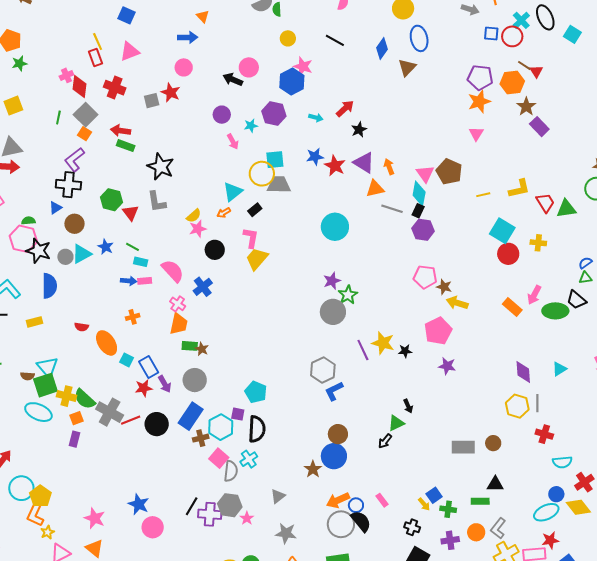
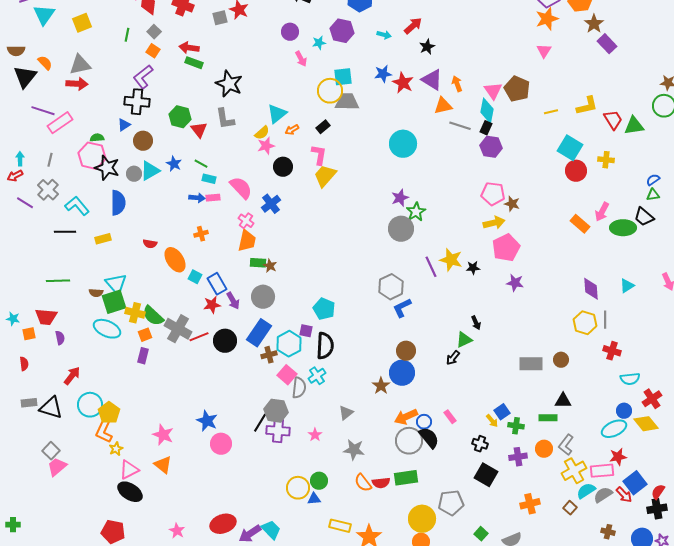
gray square: (86, 115) -> (154, 32), size x0.6
cyan triangle: (233, 192) -> (277, 114), moved
yellow arrow: (457, 303) -> (494, 223), moved, turned 150
gray hexagon: (230, 505) -> (276, 411), moved

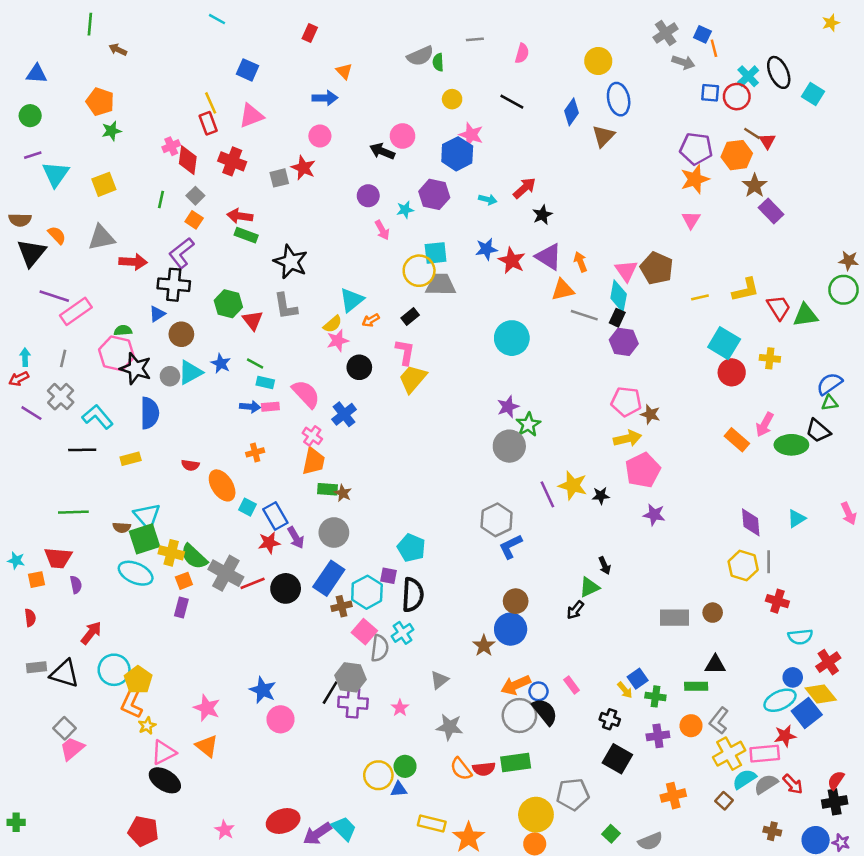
red arrow: (77, 84) -> (133, 262), moved
blue semicircle: (653, 180) -> (830, 384), size x1.5
blue square: (635, 483) -> (807, 713), moved

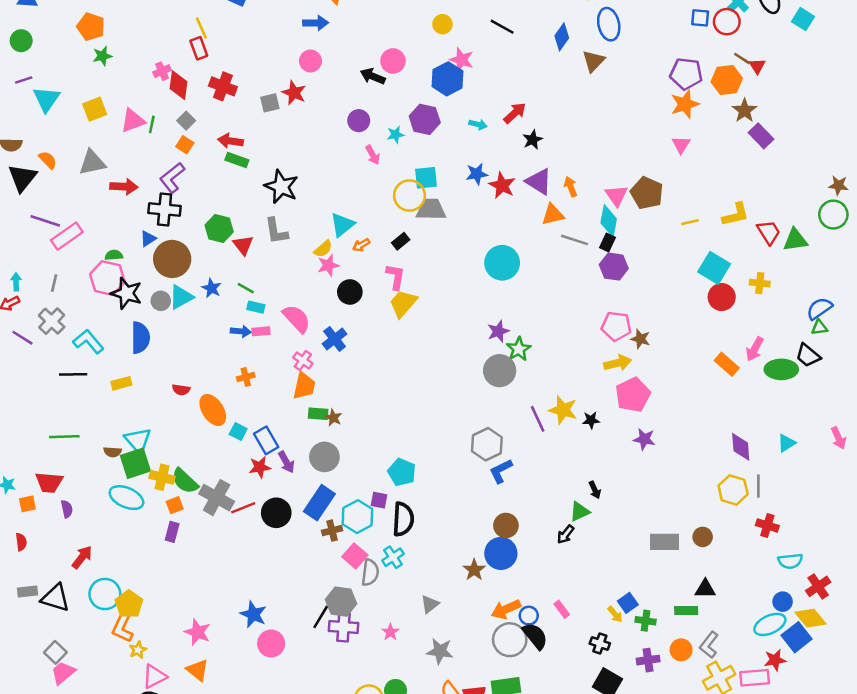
pink triangle: (251, 116) -> (133, 121), moved
brown circle: (181, 334) -> (172, 259), size x1.5

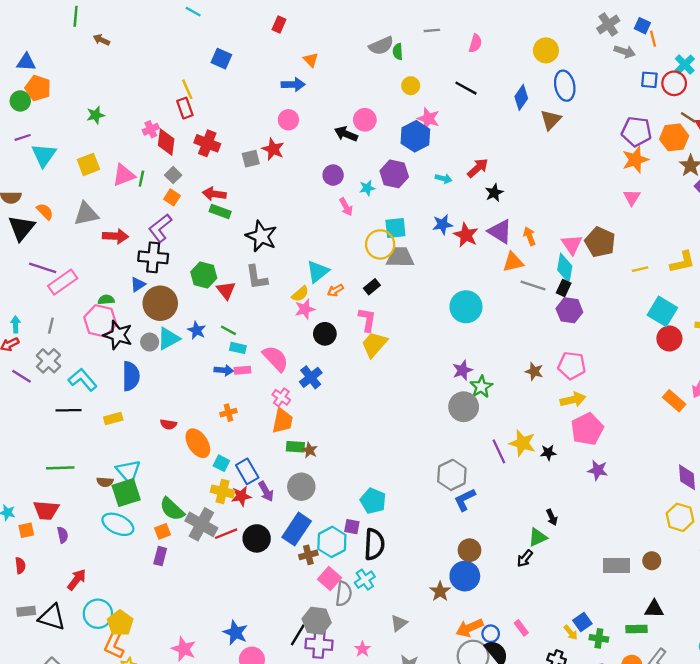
orange pentagon: (91, 27) -> (38, 88), moved
brown star: (640, 339) -> (534, 371), moved
yellow cross: (162, 477) -> (223, 491), moved

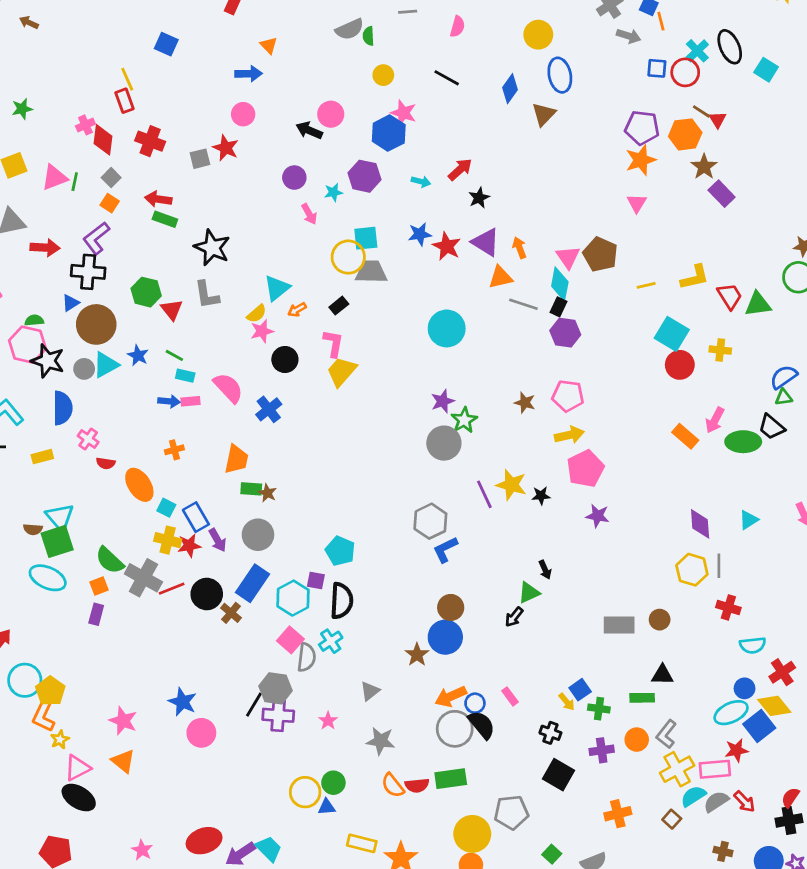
pink cross: (281, 397) -> (88, 439), moved
brown cross: (308, 555) -> (231, 613), moved, turned -36

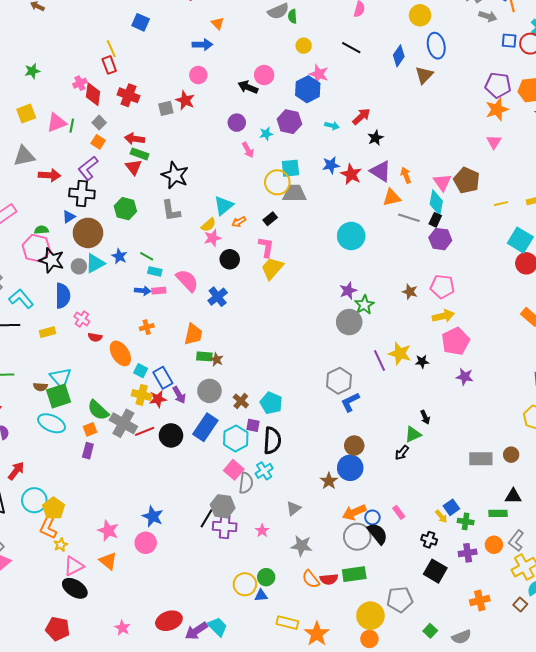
red triangle: (172, 310) -> (134, 167), moved
brown cross: (231, 613) -> (241, 401), moved
pink circle: (201, 733) -> (146, 543), moved

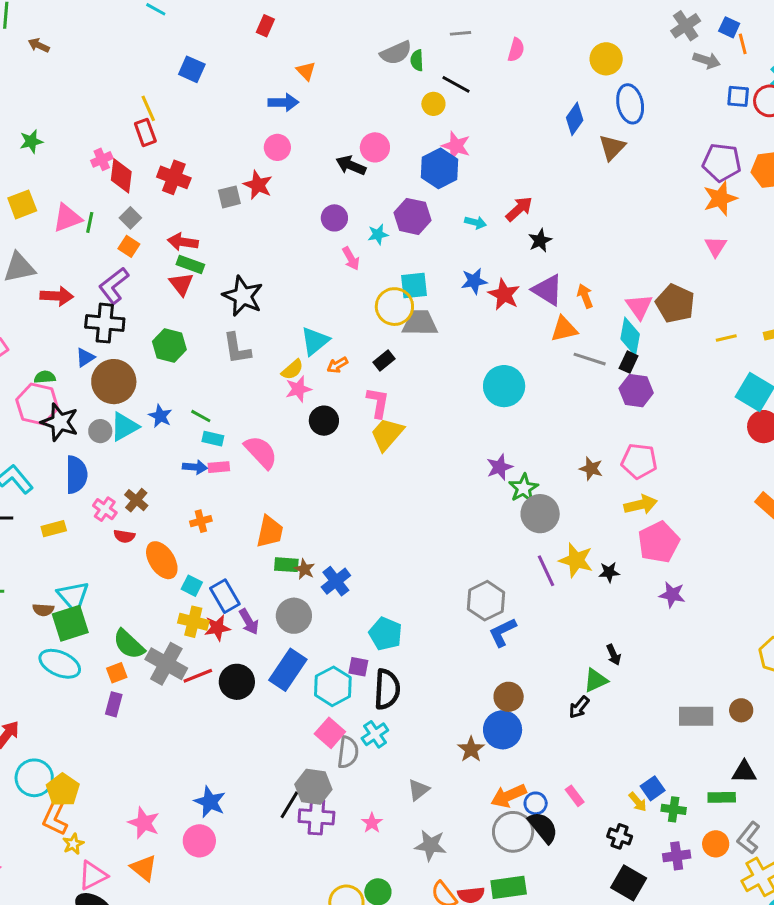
black line: (351, 48) -> (456, 84), moved
blue cross: (218, 297) -> (336, 581), moved
gray circle: (349, 322) -> (540, 514), moved
brown cross: (241, 401) -> (136, 500), moved

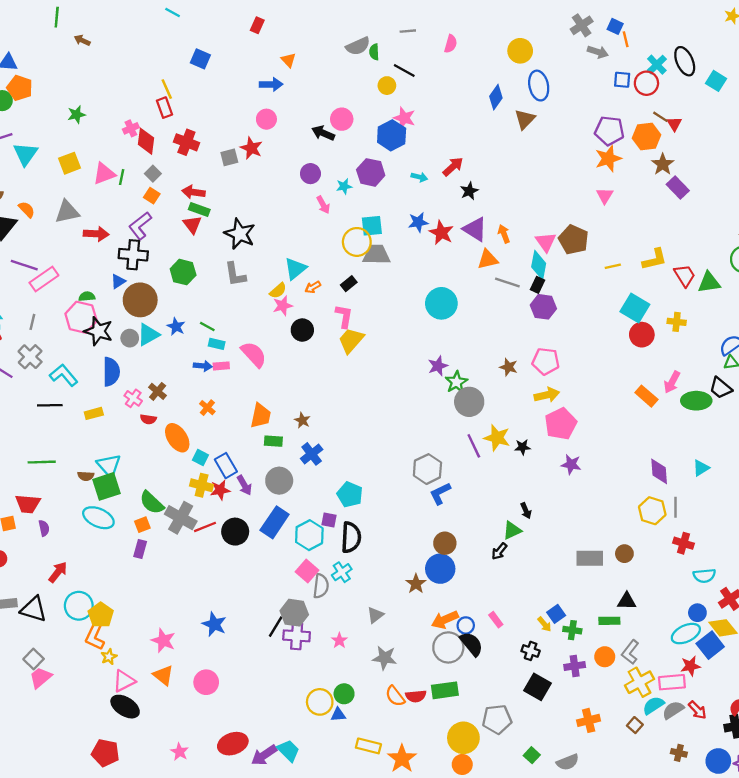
orange cross: (201, 521) -> (207, 408), turned -35
brown star: (304, 569) -> (302, 420), moved
pink circle: (199, 841) -> (206, 682), moved

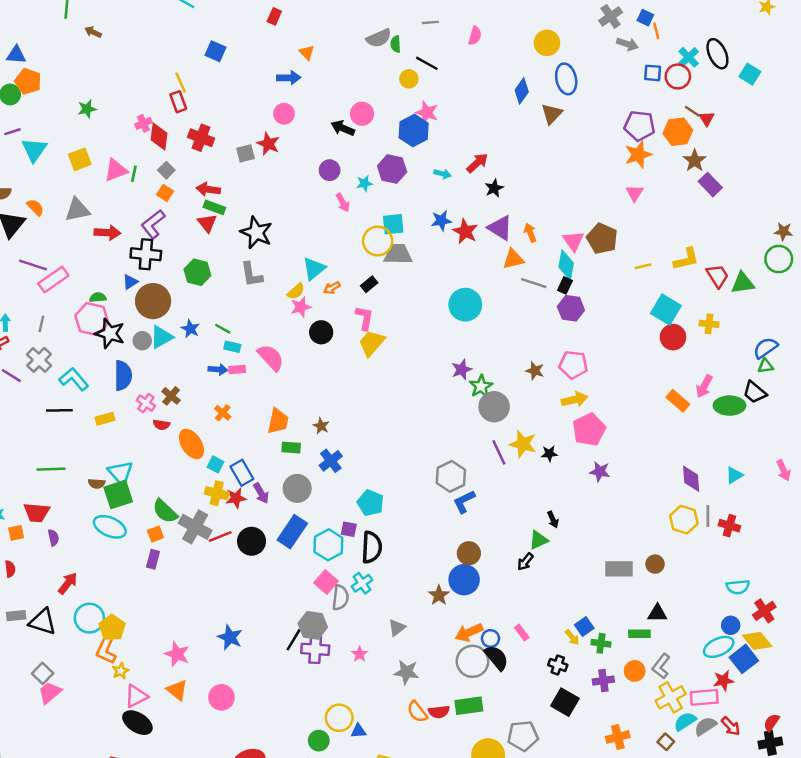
red cross: (684, 543) -> (729, 526), moved
green circle: (344, 694) -> (319, 741), moved

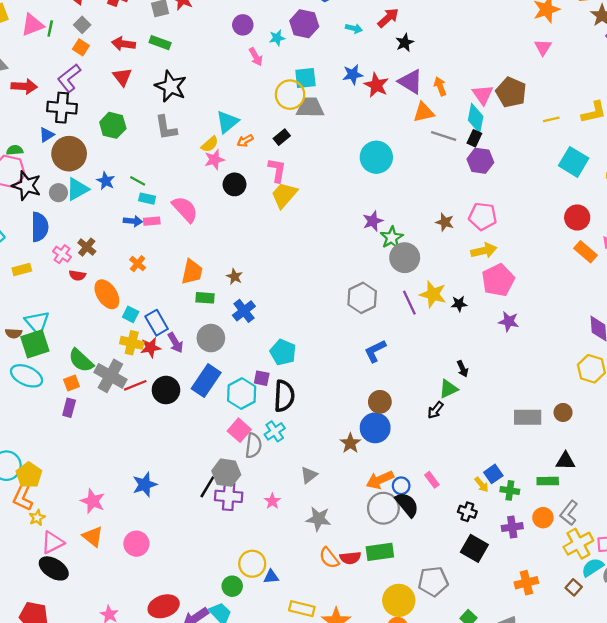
green rectangle: (214, 207) -> (160, 43), moved
red circle: (673, 337) -> (577, 217), moved
gray hexagon: (451, 476) -> (362, 298), moved
blue star: (230, 637) -> (145, 485), turned 30

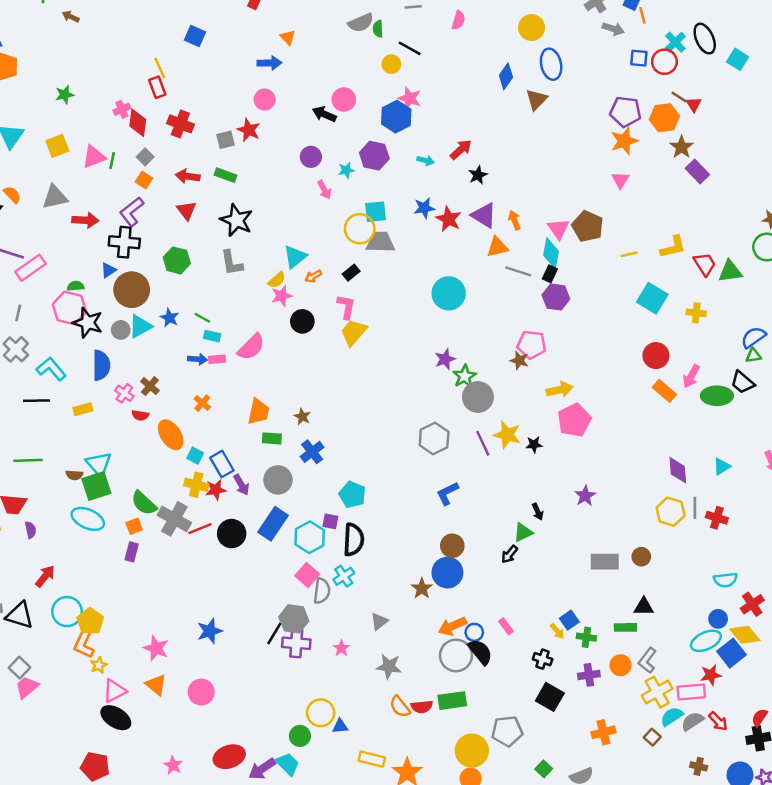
pink semicircle: (185, 209) -> (251, 347), turned 88
pink pentagon: (483, 216) -> (532, 345), moved
purple star: (509, 321) -> (585, 496), moved, turned 30

